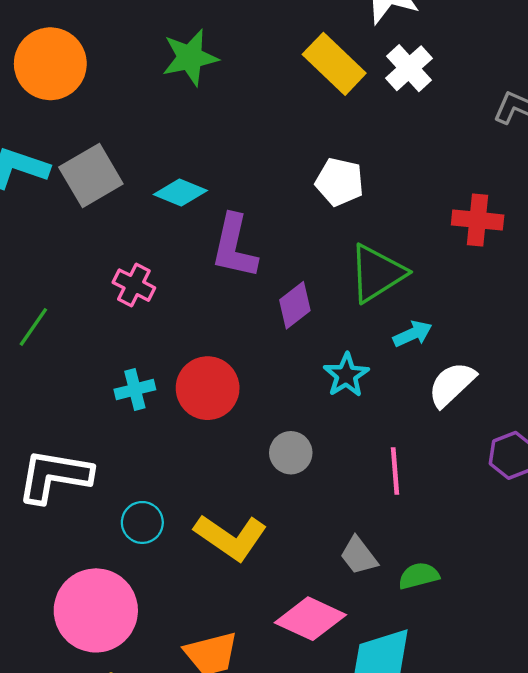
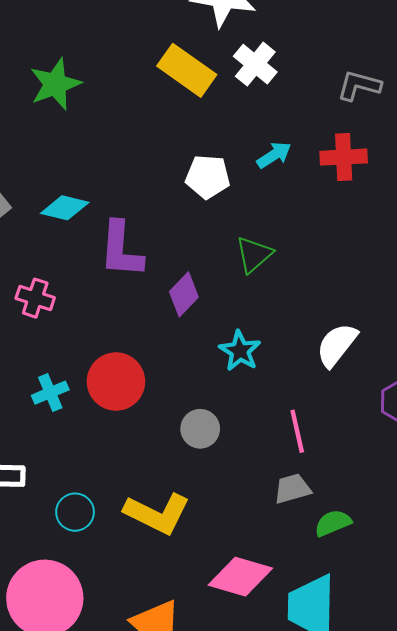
red cross: (478, 220) -> (344, 157), moved
green triangle: (377, 273) -> (254, 254), size x0.7
cyan arrow: (413, 334) -> (274, 155), moved
gray trapezoid: (359, 556) -> (292, 489), moved, turned 120

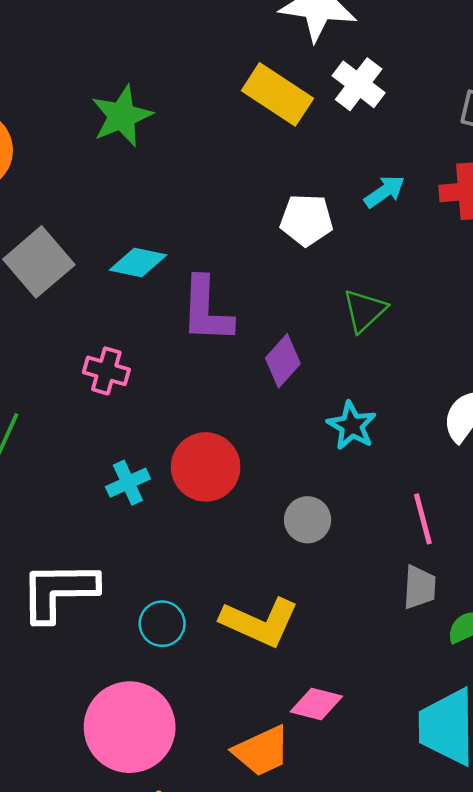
gray trapezoid: (292, 489) -> (419, 587), turned 111
pink diamond: (240, 577) -> (316, 704), moved, size x0.7

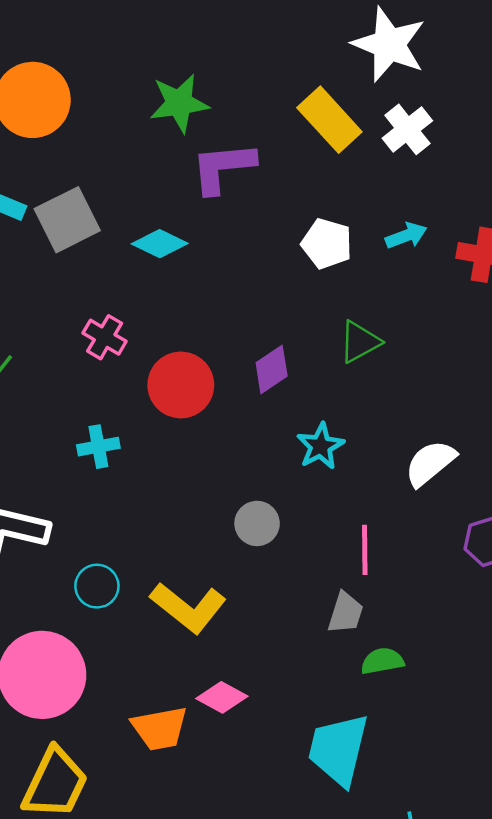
purple L-shape: (206, 310) -> (223, 167), moved, turned 68
red circle: (206, 467) -> (181, 385), moved

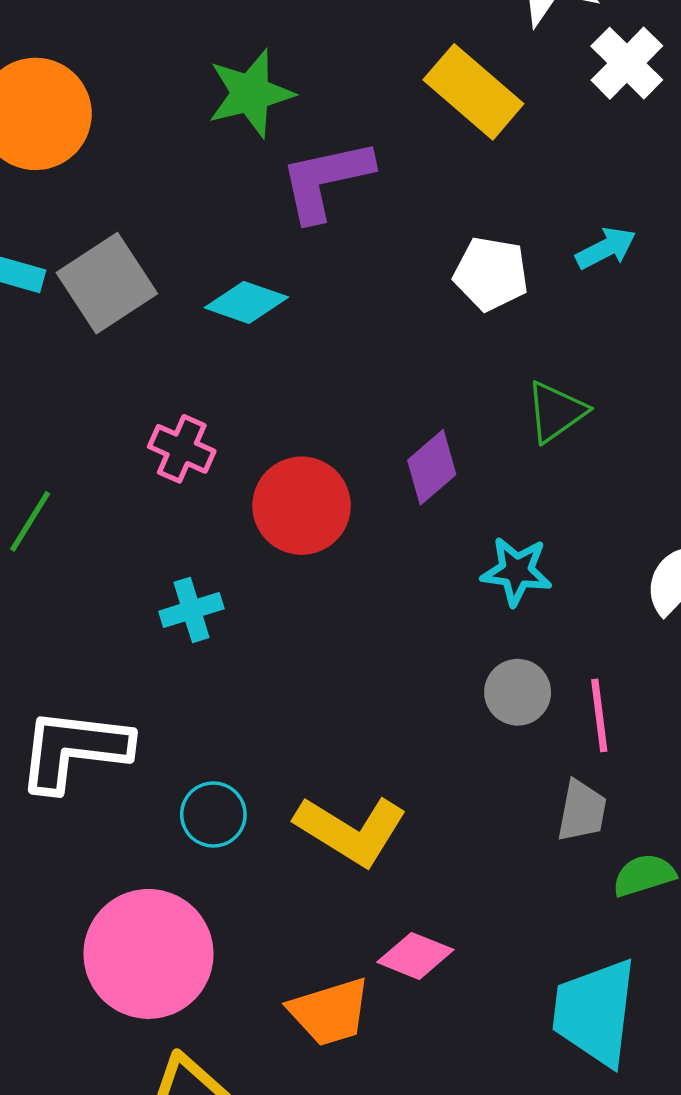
white cross: (407, 129) -> (627, 63), moved
cyan star: (320, 446) -> (516, 571), turned -30
gray circle: (257, 523) -> (518, 692), moved

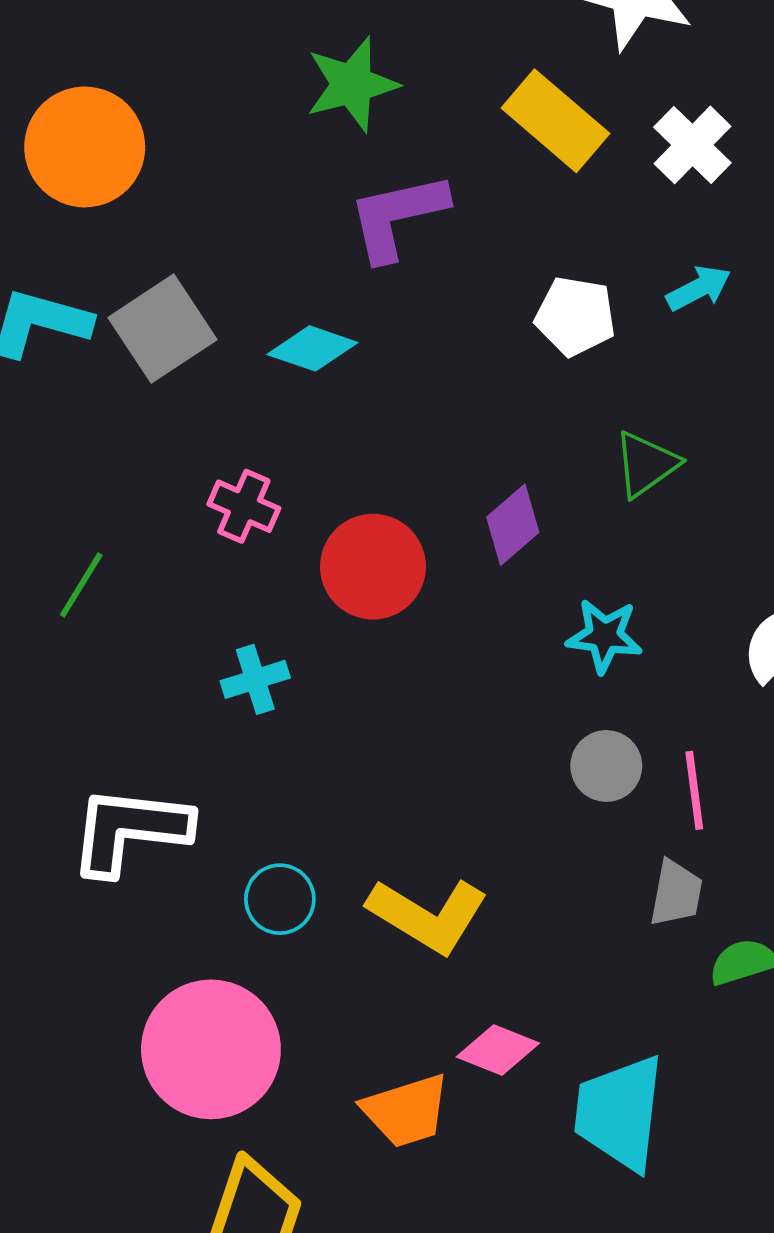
white cross: (627, 63) -> (692, 145), moved
green star: (251, 93) -> (352, 84), moved
cyan trapezoid: (595, 1012) -> (620, 1113), moved

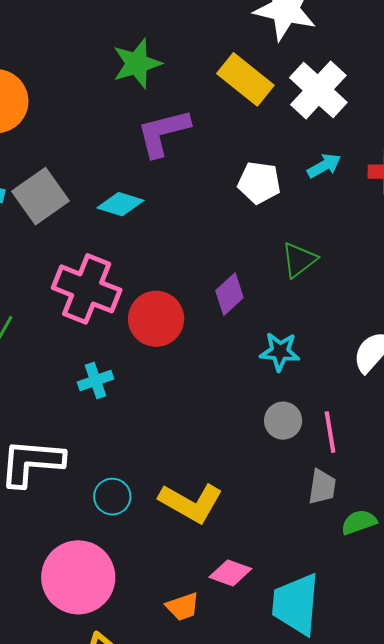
white cross: (692, 145) -> (318, 90), size x1.4
pink cross: (244, 506) -> (87, 289), size x1.8
orange trapezoid: (406, 1111) -> (183, 607), size x0.7

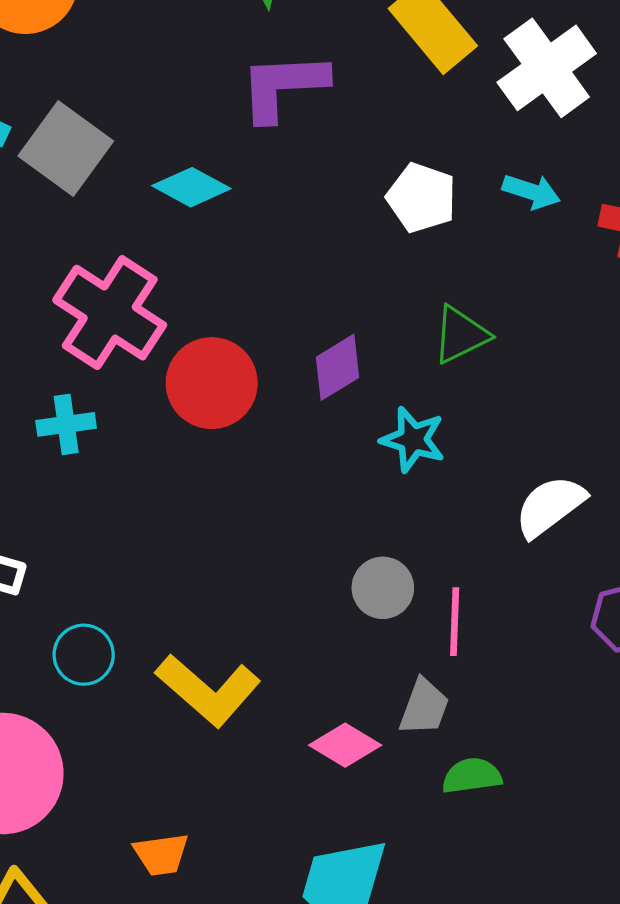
cyan arrow: (324, 166) -> (531, 192), turned 36
gray square: (41, 196) -> (66, 148), turned -30
cyan star: (280, 352) -> (413, 440), moved
cyan cross: (96, 381) -> (66, 424), moved
pink diamond: (230, 573) -> (345, 745), moved

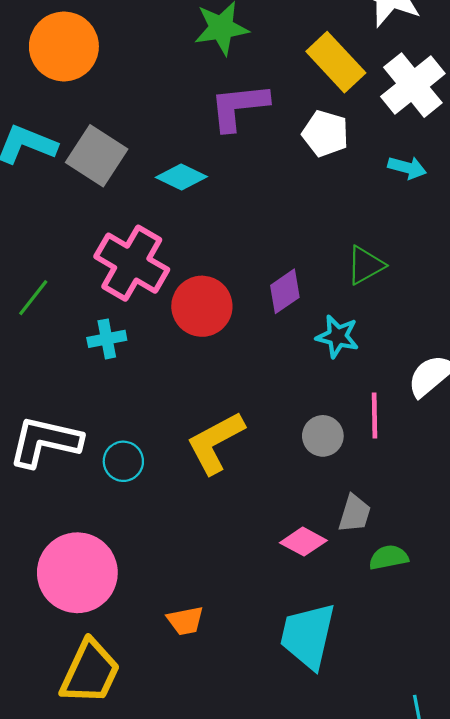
white pentagon: (421, 198) -> (325, 134), moved
pink line: (455, 622) -> (375, 416), moved
cyan circle: (84, 655) -> (123, 461), moved
yellow L-shape: (208, 690) -> (215, 443), moved, turned 114

